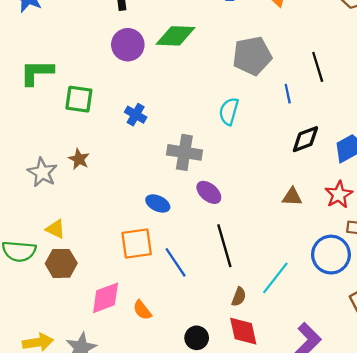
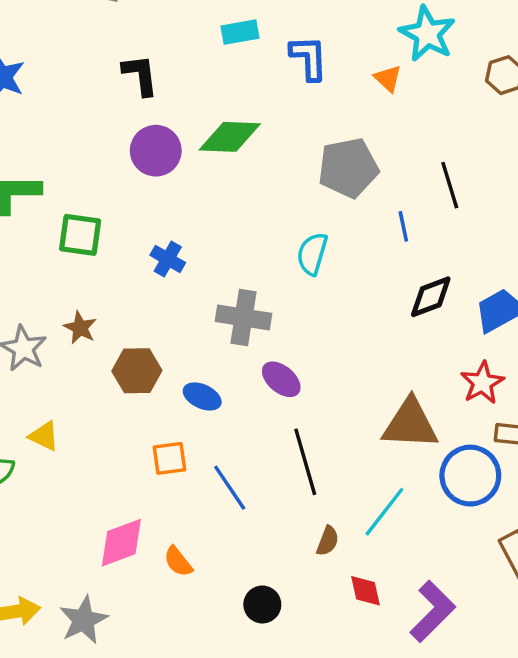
brown triangle: (292, 197) -> (410, 424), moved, size x1.8
orange square: (137, 243) -> (170, 458), size x0.7
brown hexagon: (61, 263) -> (137, 371), moved
red diamond: (243, 331) -> (365, 591), moved, size x0.7

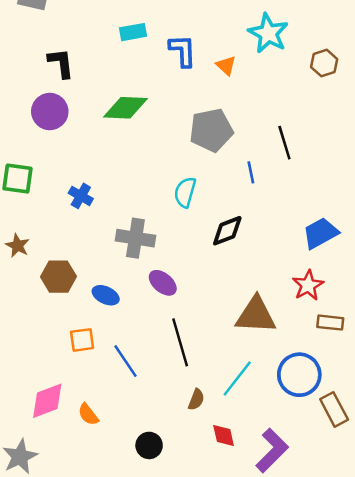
orange triangle: (388, 78) -> (226, 66), moved
purple circle: (156, 151) -> (50, 112), moved
black diamond: (431, 297) -> (227, 231), moved
blue circle: (470, 476) -> (299, 375), moved

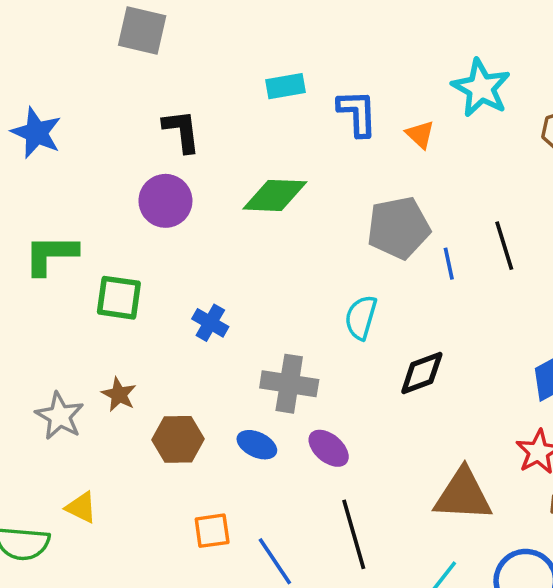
blue line: (251, 172) -> (449, 264), moved
blue ellipse: (106, 295) -> (257, 445), moved

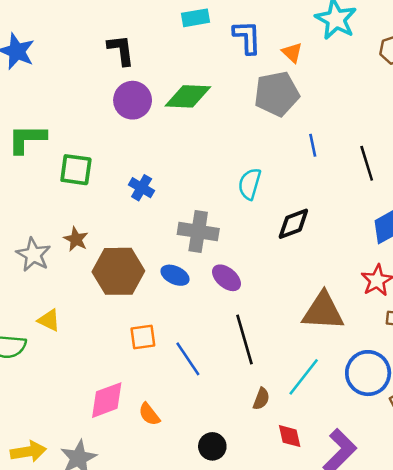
purple circle: (165, 201) -> (133, 100), moved
gray pentagon: (399, 228) -> (277, 94), moved
black line: (504, 246) -> (367, 163), moved
brown hexagon: (178, 439) -> (118, 271), size x1.4

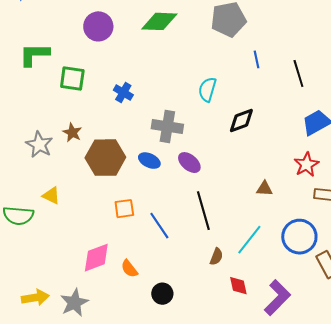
purple circle: (133, 100) -> (98, 26), moved
brown triangle: (323, 311) -> (264, 189), size x0.5
black circle: (212, 446) -> (162, 294), moved

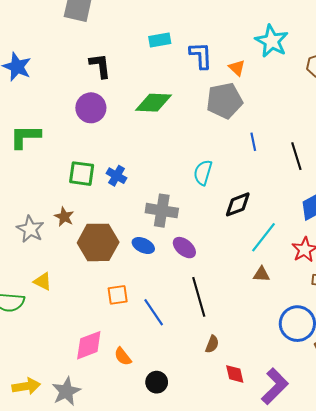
green square: (72, 78) -> (82, 174), moved
cyan line: (249, 240) -> (263, 237), moved

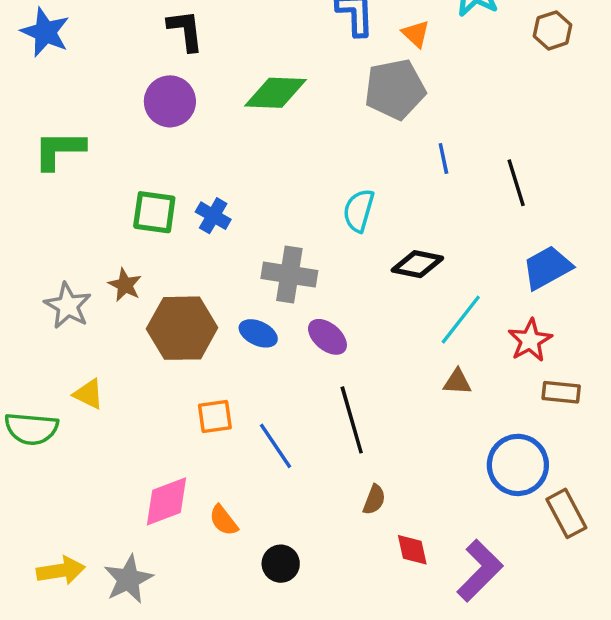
black diamond: (238, 204) -> (417, 264), turned 32

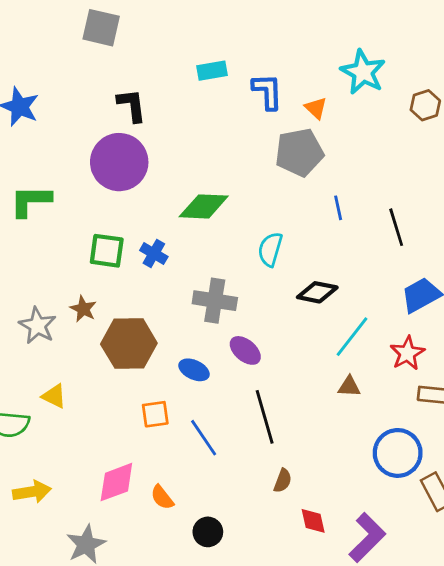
green diamond: (276, 93) -> (204, 206), moved
purple circle: (170, 101) -> (119, 162), size x1.4
blue ellipse: (258, 333) -> (194, 370), moved
yellow arrow: (61, 571) -> (32, 492), moved

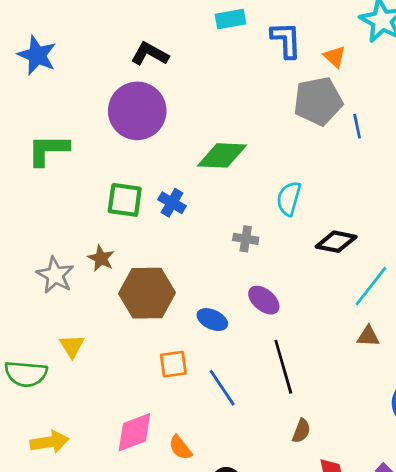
black L-shape: (132, 105) -> (150, 54), turned -54
blue line: (338, 208) -> (357, 126), moved
gray cross: (215, 301) -> (246, 239), moved, size x0.6
yellow triangle: (54, 396) -> (72, 346), turned 32

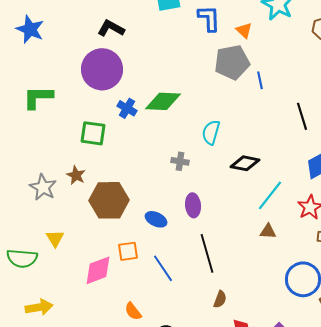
blue cross: (172, 203) -> (127, 108), moved
purple ellipse: (264, 300) -> (193, 205), turned 45
pink diamond: (134, 432) -> (98, 270), moved

